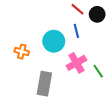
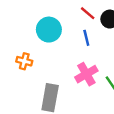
cyan circle: (54, 41) -> (49, 30), moved

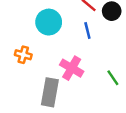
pink cross: (86, 74) -> (72, 68), moved, turned -30

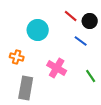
blue line: (87, 31) -> (81, 41), moved, turned -40
gray rectangle: (50, 92) -> (26, 88), moved

